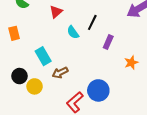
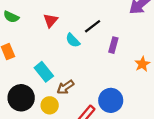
black line: (92, 22) -> (93, 26), turned 35
black circle: (19, 76) -> (21, 98), size x1.5
yellow circle: (35, 86) -> (50, 105), moved

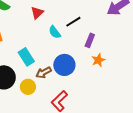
orange star: (142, 64) -> (98, 60), moved
blue circle: (111, 100) -> (64, 65), moved

